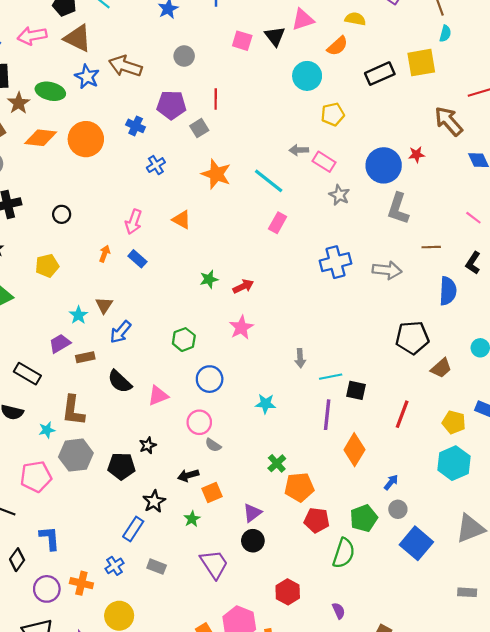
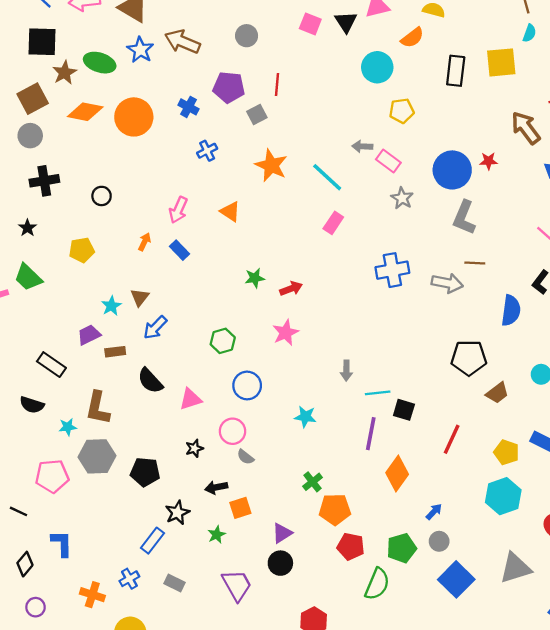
black rectangle: (380, 74) -> (456, 71), turned -64
brown line: (431, 247) -> (475, 263), moved
black star: (148, 445) -> (194, 448), moved
purple circle: (47, 589) -> (36, 607), moved, size x0.7

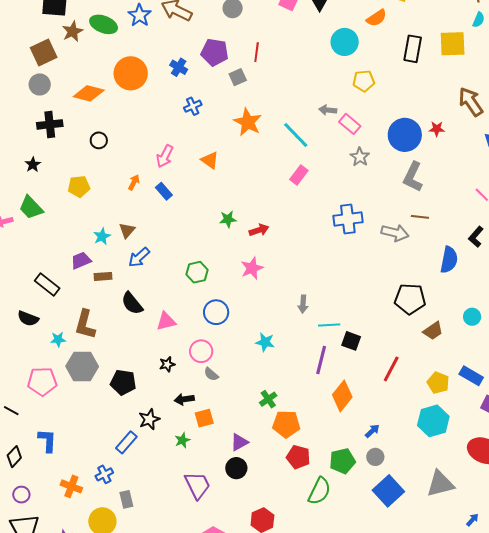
orange diamond: (85, 112) -> (89, 93), moved
gray rectangle: (175, 583) -> (126, 499), moved, turned 48

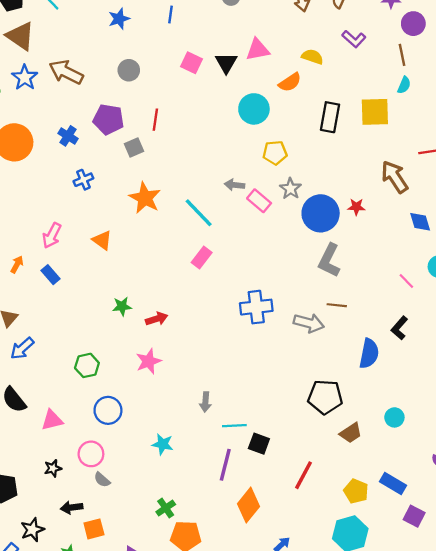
gray star: (360, 157) -> (290, 189), moved

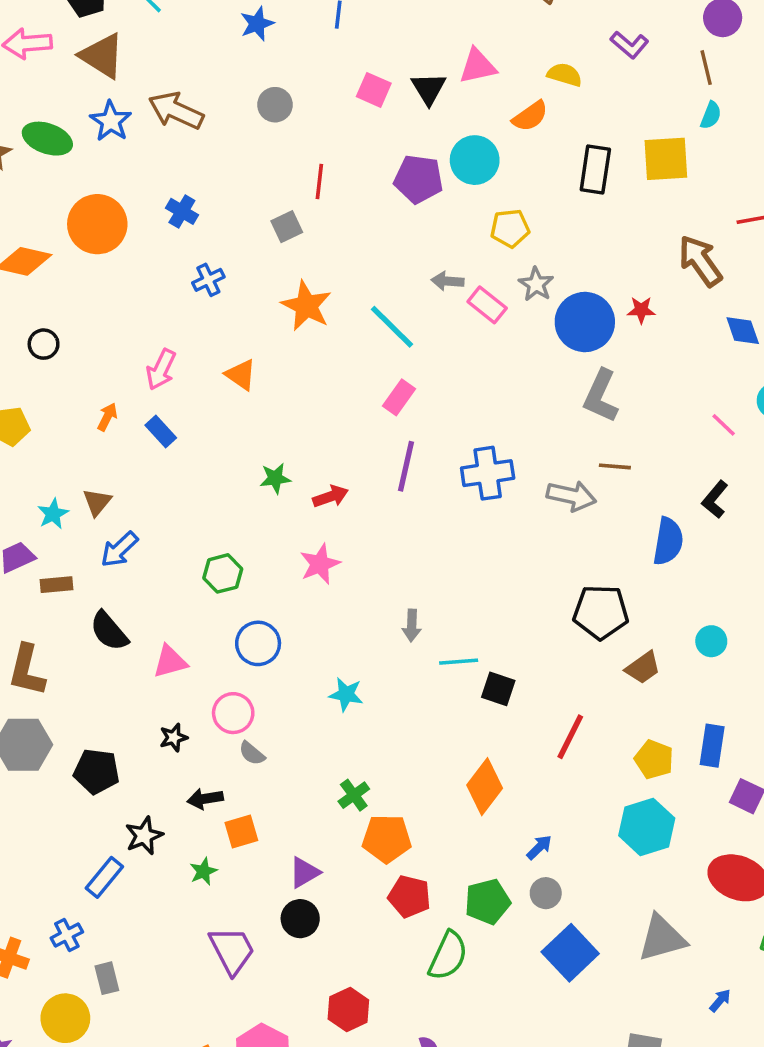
purple pentagon: (108, 119) -> (418, 179), moved
purple line: (225, 465) -> (406, 466), moved
blue rectangle: (393, 483) -> (712, 746), turned 70

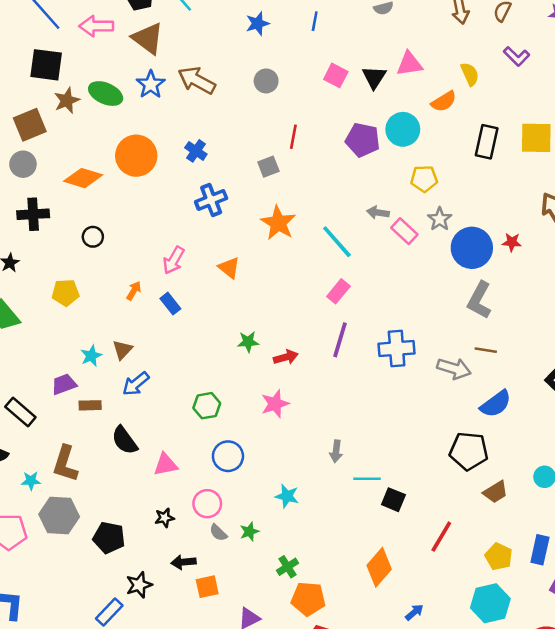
yellow semicircle: (565, 75) -> (470, 74), turned 45
blue cross: (208, 280) -> (211, 200), size x1.4
blue semicircle: (668, 541) -> (496, 404), moved, turned 40
green star: (203, 871) -> (249, 532), moved

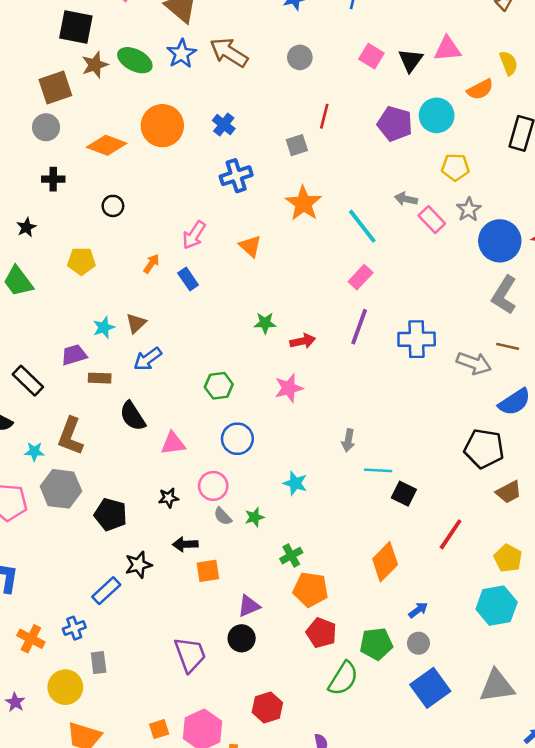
black cross: (33, 214) -> (53, 179), size x0.7

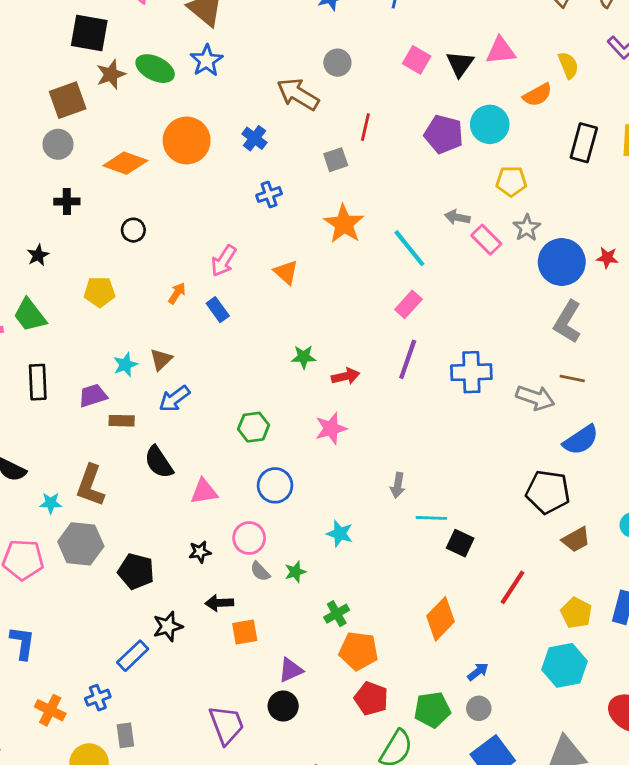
brown arrow: (229, 52) -> (298, 94), moved
blue cross: (236, 176) -> (269, 194), size x0.7
black rectangle: (28, 381) -> (38, 382), moved, turned 44

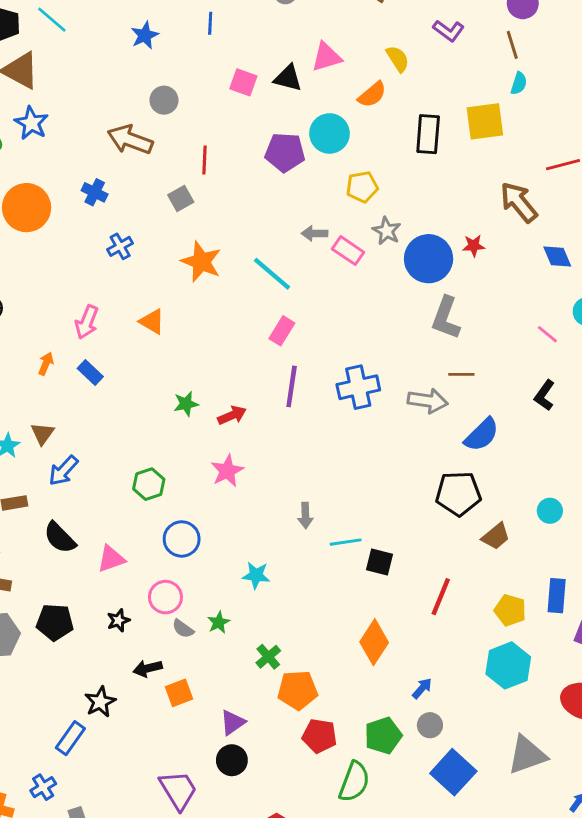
black triangle: (460, 64) -> (288, 78), turned -40
black pentagon: (136, 571) -> (55, 622), moved

